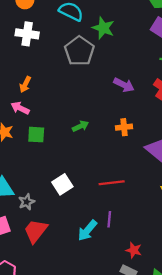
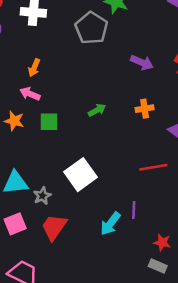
red line: (112, 183) -> (153, 167), moved
white square: (62, 184) -> (81, 175), size x1.4

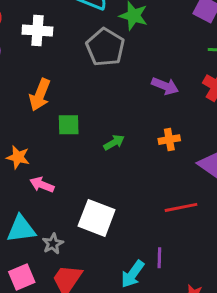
orange arrow: (34, 68) -> (40, 95), size x1.5
pink arrow: (30, 94) -> (42, 185), moved
green square: (49, 122) -> (69, 125), moved
white square: (81, 175) -> (97, 218), turned -32

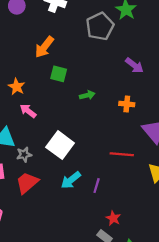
cyan arrow: (133, 274) -> (71, 180), moved

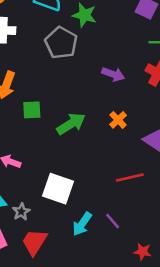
green arrow: (87, 95) -> (71, 124), size x1.6
orange cross: (127, 104) -> (118, 120), turned -32
purple line: (97, 186) -> (113, 221), turned -40

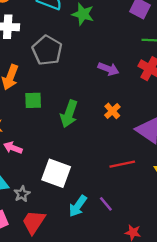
gray pentagon: (61, 43) -> (47, 50), moved
green arrow: (71, 124) -> (69, 114), turned 140

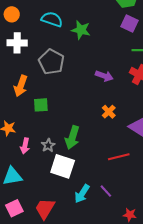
green arrow: (69, 114) -> (72, 138), moved
pink arrow: (13, 148) -> (25, 146), turned -98
gray star: (22, 194) -> (48, 145), moved

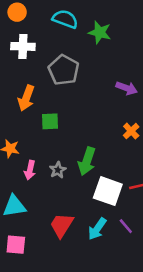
white square: (63, 166) -> (108, 191), moved
pink square: (14, 208) -> (16, 245), turned 30
red trapezoid: (45, 209) -> (62, 225), moved

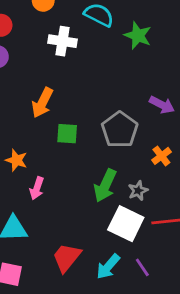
white cross: (23, 46) -> (62, 41), moved
gray pentagon: (64, 70) -> (120, 130), moved
gray star: (58, 170) -> (138, 191), moved

